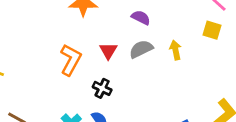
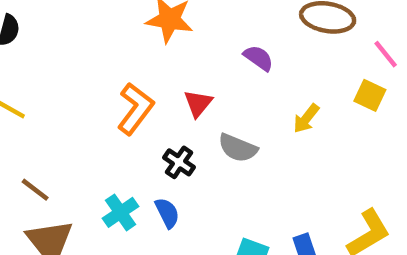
gray semicircle: (141, 49) -> (238, 148), moved, turned -140
yellow arrow: (175, 50) -> (306, 119), turned -138

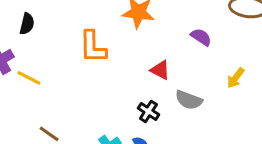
red triangle: (198, 103) -> (160, 70), turned -40
orange L-shape: (135, 109) -> (93, 47), moved, turned 144

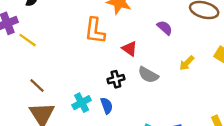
orange L-shape: (93, 47) -> (95, 31), moved
black cross: (148, 111) -> (116, 79), turned 35

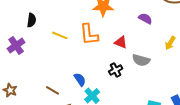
yellow line: (28, 40) -> (60, 35), moved
blue semicircle: (107, 106) -> (80, 79), moved

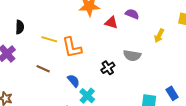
orange L-shape: (89, 34) -> (72, 48), moved
red triangle: (121, 42) -> (111, 23), moved
brown line: (52, 90) -> (43, 69), moved

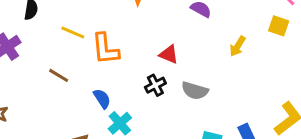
red triangle: (111, 23) -> (169, 54), moved
gray semicircle: (132, 56) -> (195, 91), moved

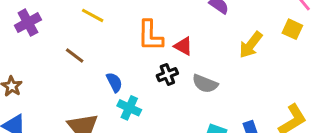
yellow arrow: (238, 46) -> (251, 45), size x1.4
orange L-shape: (105, 49) -> (150, 36), moved
cyan cross: (120, 123) -> (129, 108), turned -30

